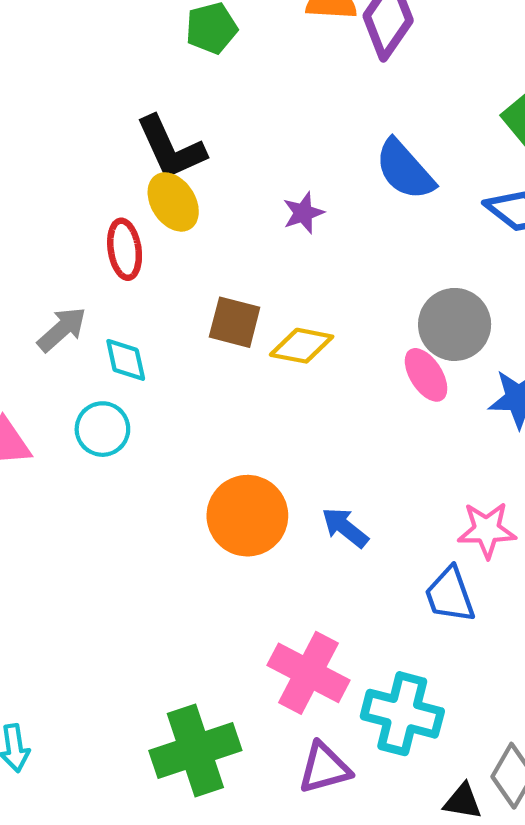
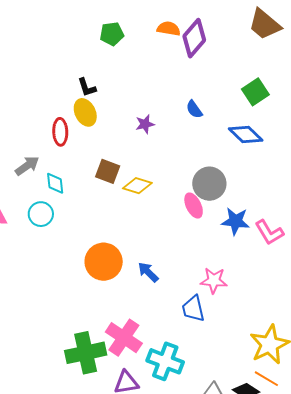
black L-shape: (171, 148) -> (87, 87), size x0.6
blue semicircle: (405, 170) -> (194, 109), size x0.6
green cross: (195, 750) -> (86, 353), moved

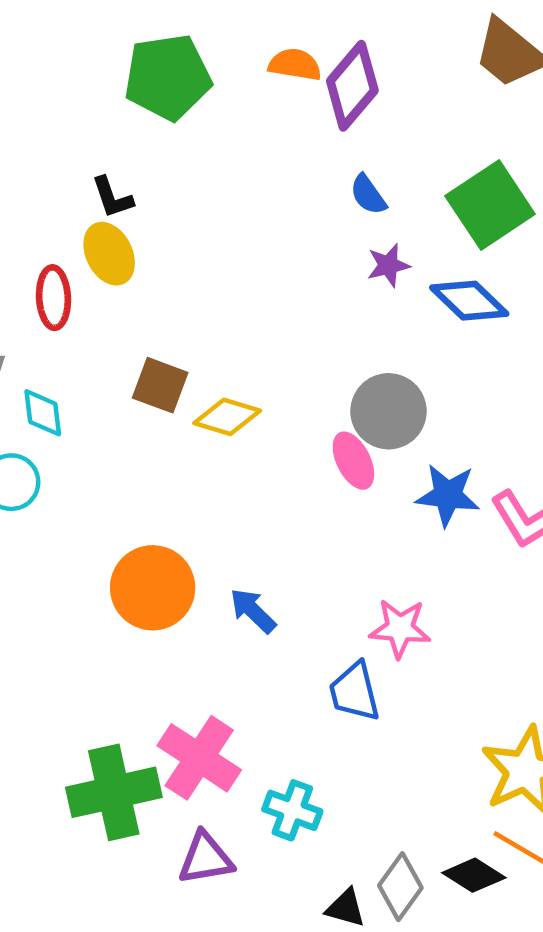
green pentagon: (112, 34) -> (168, 77), size x1.6
green square: (255, 92) -> (490, 205), size x1.4
blue semicircle: (194, 109) -> (368, 195), moved
purple star: (145, 124) -> (388, 265), moved
cyan cross: (165, 361) -> (292, 810), size x0.7

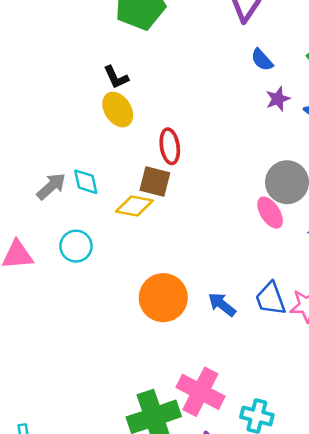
red ellipse: (53, 298) -> (170, 146), moved
cyan diamond: (43, 413) -> (86, 182), moved
yellow diamond: (227, 417) -> (134, 206), moved
blue trapezoid: (355, 692) -> (271, 299), moved

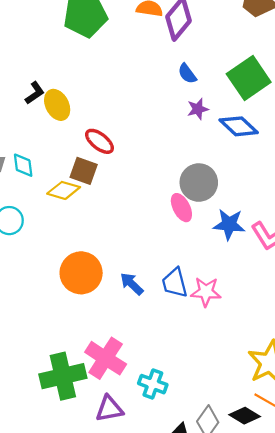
black L-shape: (116, 77) -> (35, 93), moved, turned -105
red ellipse: (170, 146) -> (99, 141), turned -48

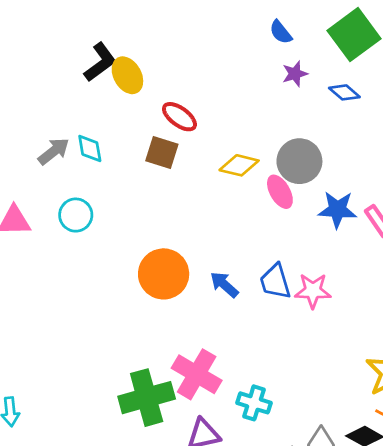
black L-shape: (35, 93) -> (100, 62), size x1.4
blue diamond: (239, 126) -> (344, 92), size x0.7
yellow diamond: (64, 190) -> (239, 165), moved

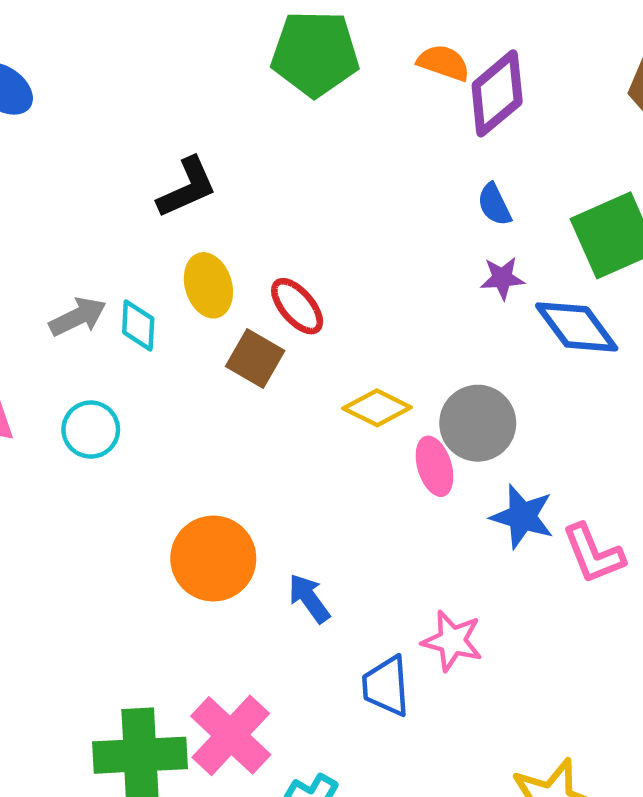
yellow ellipse: (127, 75) -> (208, 285), moved
blue diamond: (344, 92) -> (577, 327), size x1.6
blue trapezoid: (275, 282) -> (386, 686), moved

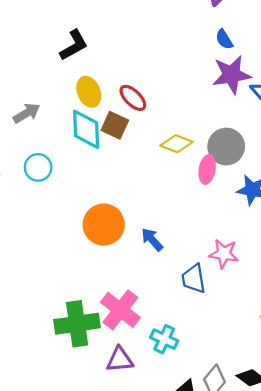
purple star: (502, 278) -> (231, 75), size x1.8
cyan diamond: (138, 326) -> (86, 129), moved, size x1.6
pink ellipse: (434, 466) -> (207, 169), turned 32

